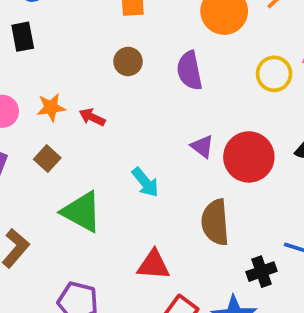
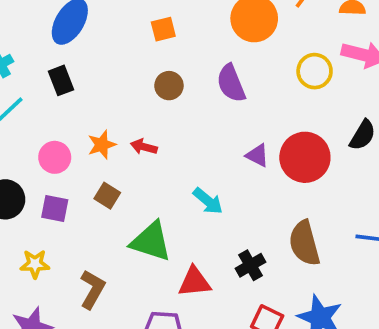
brown semicircle: (215, 222) -> (304, 243), moved
red triangle: (153, 265) -> (194, 282), moved
black cross: (261, 272) -> (250, 265), moved

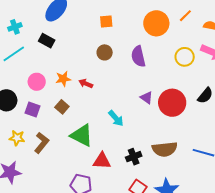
black rectangle: (61, 80) -> (47, 41), turned -49
brown semicircle: (304, 243) -> (165, 149), turned -90
brown L-shape: (92, 289) -> (42, 143), moved

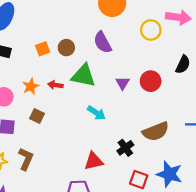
orange square: (106, 21) -> (43, 49), moved
purple triangle: (147, 98) -> (123, 83), turned 40
red circle: (172, 103) -> (151, 81), size x0.7
green triangle: (82, 135) -> (83, 76), moved

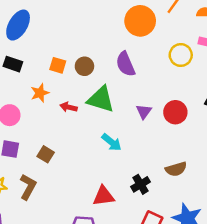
orange square: (43, 49) -> (58, 65), turned 32
orange star: (31, 86) -> (40, 93), moved
brown square: (37, 116) -> (46, 154), moved
brown semicircle: (156, 131) -> (176, 169), size x0.7

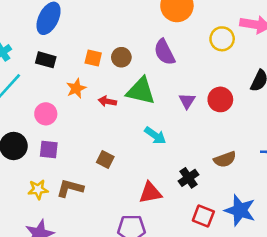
brown square: (46, 154) -> (105, 159), moved
brown L-shape: (28, 187) -> (70, 188), turned -100

